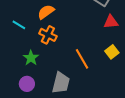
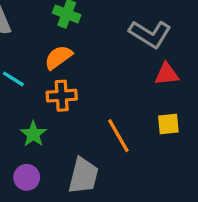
orange cross: (48, 35) -> (62, 96), turned -30
yellow square: (112, 52) -> (168, 124), turned 32

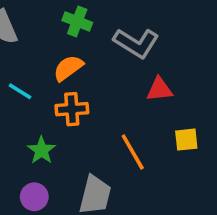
gray L-shape: (150, 34) -> (136, 43), moved
red triangle: (167, 74) -> (159, 89), moved

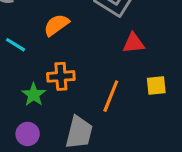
orange cross: (72, 109) -> (61, 76), moved
orange line: (133, 152) -> (111, 96), turned 52

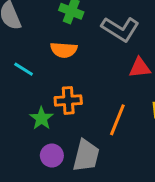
orange semicircle: (56, 25) -> (64, 50), turned -140
purple circle: (28, 134) -> (52, 156), moved

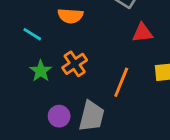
orange cross: (68, 100) -> (75, 64), turned -30
green star: (41, 118) -> (41, 71), moved

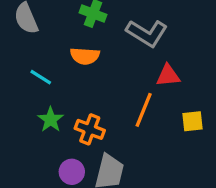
orange cross: (75, 64) -> (90, 129), moved, turned -35
orange line: (121, 82) -> (144, 110), moved

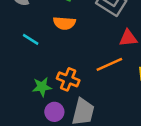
orange line: (144, 110) -> (109, 64), turned 44
green star: (51, 120) -> (42, 87), moved, turned 30

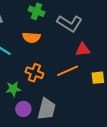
orange cross: (68, 79) -> (34, 73), moved

